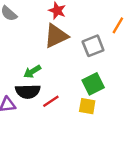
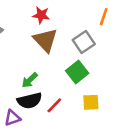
brown triangle: (56, 36) -> (45, 40), turned -36
green square: (93, 84) -> (77, 72), moved

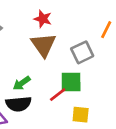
green square: (77, 72) -> (71, 82), turned 30
red line: (54, 105) -> (58, 95), moved

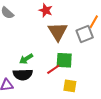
brown triangle: (43, 45) -> (58, 32), moved
gray square: (82, 52) -> (85, 34), moved

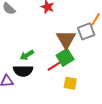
brown triangle: (58, 32) -> (66, 39), moved
green square: (64, 60) -> (65, 57), turned -36

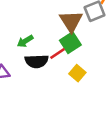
black semicircle: (23, 71) -> (37, 61), moved
yellow square: (70, 83) -> (77, 73), turned 32

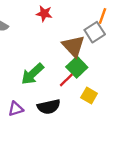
green arrow: (25, 41) -> (32, 74), size x1.5
black semicircle: (37, 61) -> (49, 107), moved

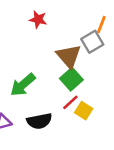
red line: (66, 80) -> (70, 102), moved

